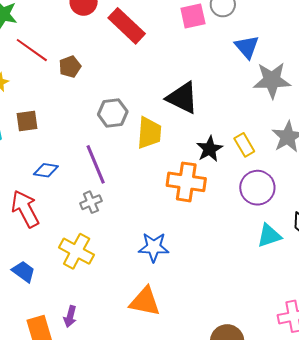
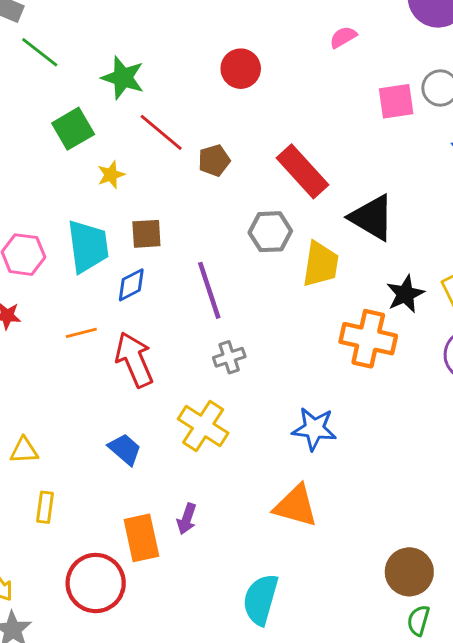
red rectangle: (127, 26) -> (302, 171), moved
purple line: (96, 164) -> (209, 290), moved
blue diamond: (46, 170) -> (131, 285), moved, turned -40

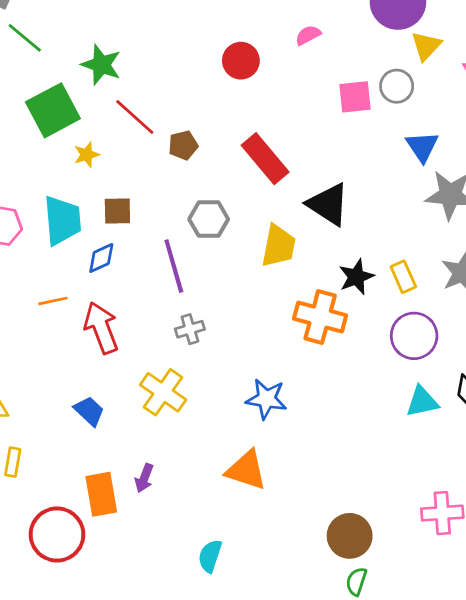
red circle: (241, 69) -> (241, 61), moved
green square: (73, 129) -> (53, 110), size x1.4
gray hexagon: (270, 232) -> (209, 219), moved
cyan semicircle: (261, 599) -> (210, 556), size x0.7

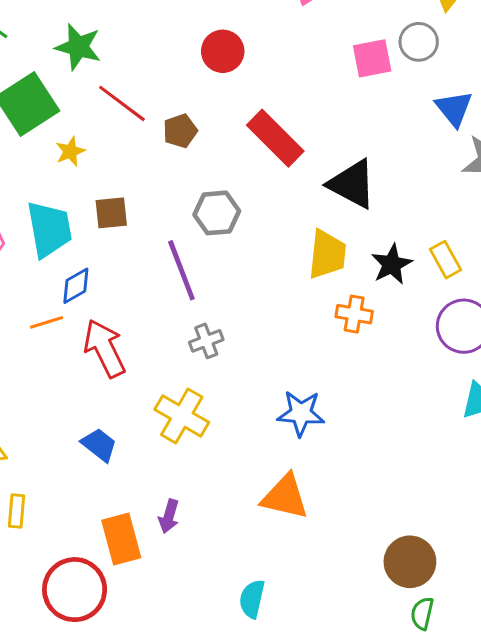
red circle: (241, 61) -> (223, 51), moved
yellow trapezoid: (278, 246) -> (327, 254), moved
blue diamond: (101, 258) -> (76, 286), moved
orange cross: (320, 317) -> (354, 314), size x0.6

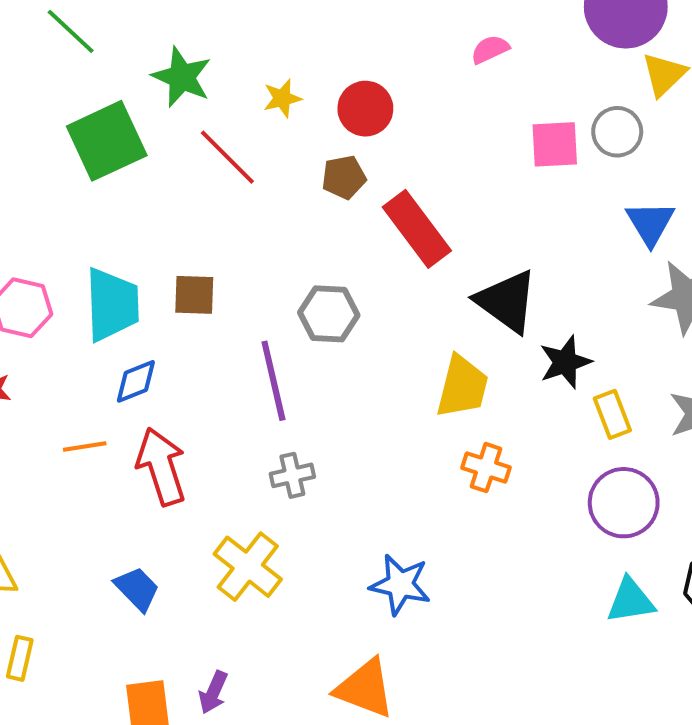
brown pentagon: (180, 131) -> (344, 177), moved
yellow star: (70, 151) -> (282, 98), moved
black star: (392, 264) -> (565, 362), moved
orange line: (47, 322) -> (85, 447), moved

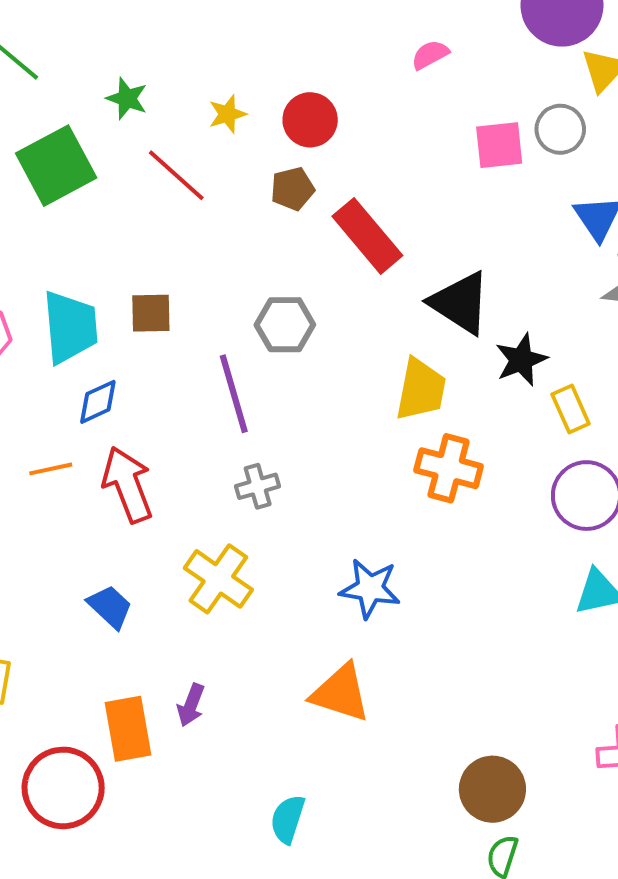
green star: (182, 77) -> (127, 99), size x0.7
orange cross: (486, 468) -> (449, 468), size x1.4

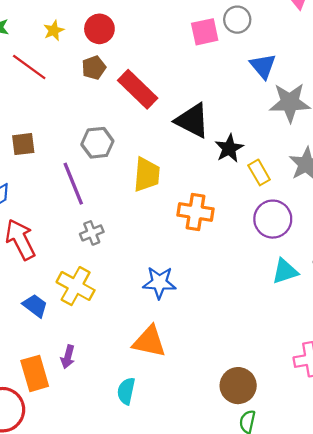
yellow trapezoid: (421, 389) -> (147, 175), moved
blue trapezoid: (110, 607) -> (35, 306), moved
cyan semicircle: (288, 819) -> (126, 391), moved

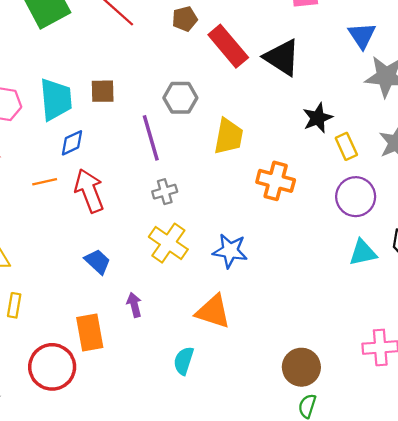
black triangle: (192, 121) -> (282, 57), moved
yellow cross: (76, 286) -> (168, 243), moved
purple arrow: (68, 357) -> (134, 305), moved, turned 145

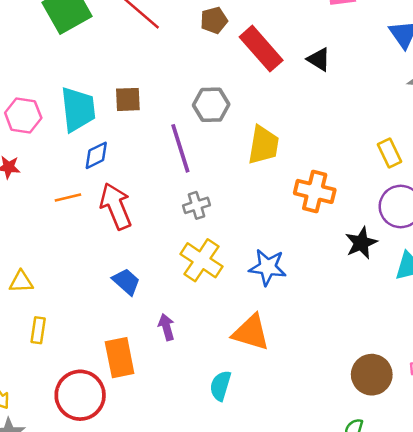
black triangle: (282, 57) -> (319, 59), size x0.6
black star: (318, 118) -> (361, 243), moved
brown circle: (301, 367) -> (372, 375), moved

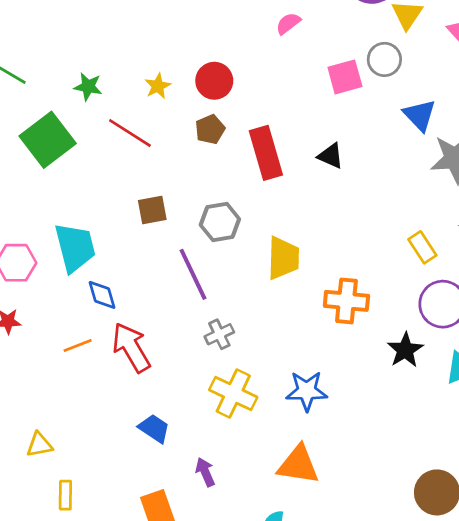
red rectangle: (261, 49) -> (266, 153), turned 33
brown square: (128, 99) -> (152, 210), moved
blue diamond: (96, 155) -> (102, 295), turned -72

